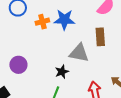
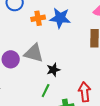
gray triangle: (79, 53) -> (34, 53), moved

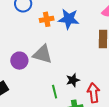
black star: (53, 70) -> (73, 80), moved
green line: (46, 91) -> (55, 92), turned -40

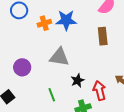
gray triangle: (43, 54) -> (59, 57), moved
green line: (55, 92) -> (52, 95), moved

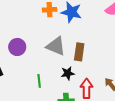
brown rectangle: (103, 36) -> (79, 52), moved

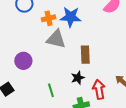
gray triangle: (56, 46) -> (56, 39), moved

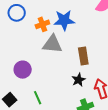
green line: (51, 90) -> (38, 98), moved

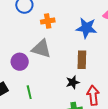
blue star: (64, 20) -> (86, 28), moved
gray triangle: (52, 44) -> (41, 49), moved

